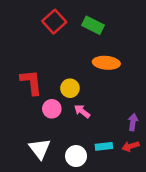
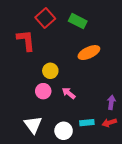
orange ellipse: (106, 63) -> (89, 53), turned -30
red L-shape: (31, 82) -> (26, 40), moved
yellow circle: (70, 88) -> (50, 71), moved

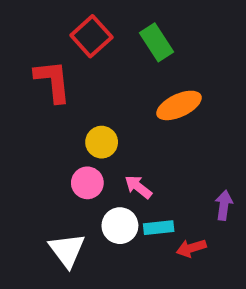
green rectangle: (78, 21) -> (157, 42), turned 30
cyan rectangle: (87, 123) -> (159, 228), moved
red arrow: (109, 123) -> (191, 248), moved
white circle: (64, 131) -> (120, 226), moved

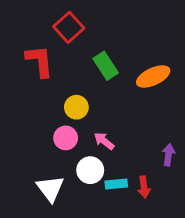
green rectangle: (157, 42) -> (106, 66), moved
orange ellipse: (179, 105) -> (153, 76), moved
cyan rectangle: (159, 228) -> (116, 184), moved
red arrow: (191, 248) -> (144, 187), turned -80

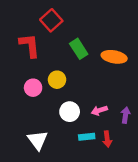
orange ellipse: (153, 76) -> (114, 57), turned 35
pink circle: (66, 138) -> (33, 88), moved
pink arrow: (104, 141) -> (99, 110), moved, turned -56
white circle: (90, 170) -> (70, 112), moved

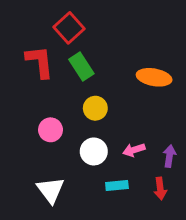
green rectangle: (79, 49) -> (81, 66), moved
yellow circle: (57, 80) -> (95, 108), moved
pink circle: (33, 88) -> (50, 130), moved
red arrow: (107, 139) -> (160, 189), moved

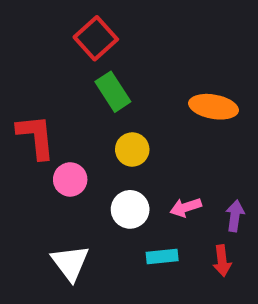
red L-shape: (40, 62) -> (36, 137), moved

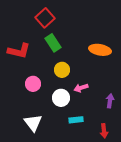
red L-shape: (36, 137) -> (19, 51), moved, turned 110
pink arrow: (186, 207) -> (81, 88), moved
red arrow: (222, 261) -> (104, 131), moved

